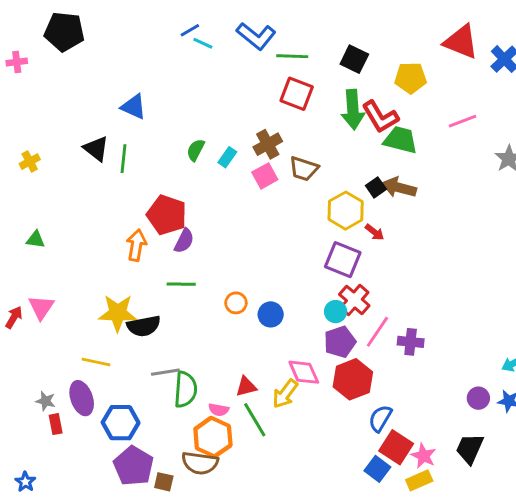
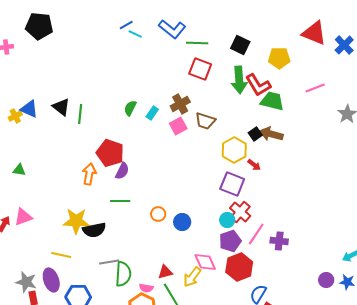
blue triangle: (134, 107) -> (29, 109), moved
pink triangle: (41, 307) -> (23, 217), turned 36
gray star: (46, 401) -> (26, 282), size x1.5

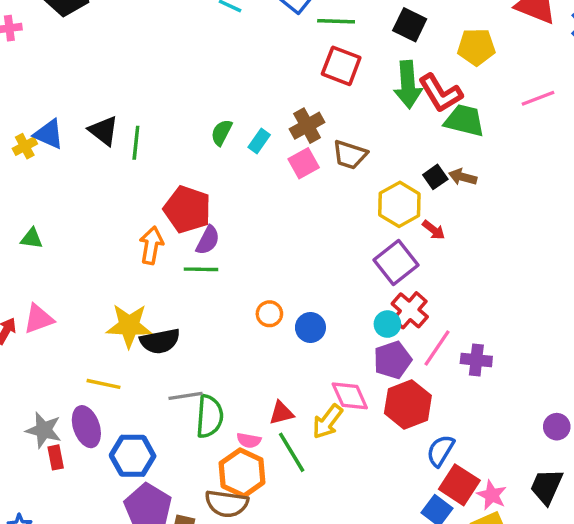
brown arrow: (271, 134) -> (463, 177), size x0.7
purple square: (232, 184) -> (396, 262), turned 30
green line: (120, 201) -> (201, 269), moved

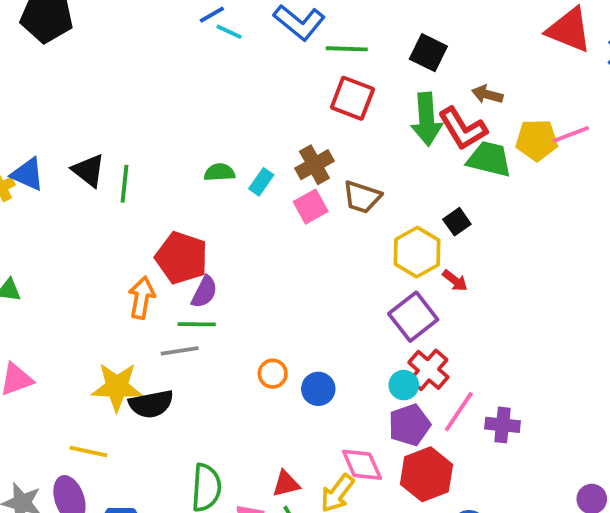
yellow pentagon: (476, 47) -> (537, 140), moved
green semicircle: (222, 132) -> (220, 172), turned 60
brown arrow: (463, 177) -> (487, 94), moved
gray line: (186, 396) -> (180, 351), moved

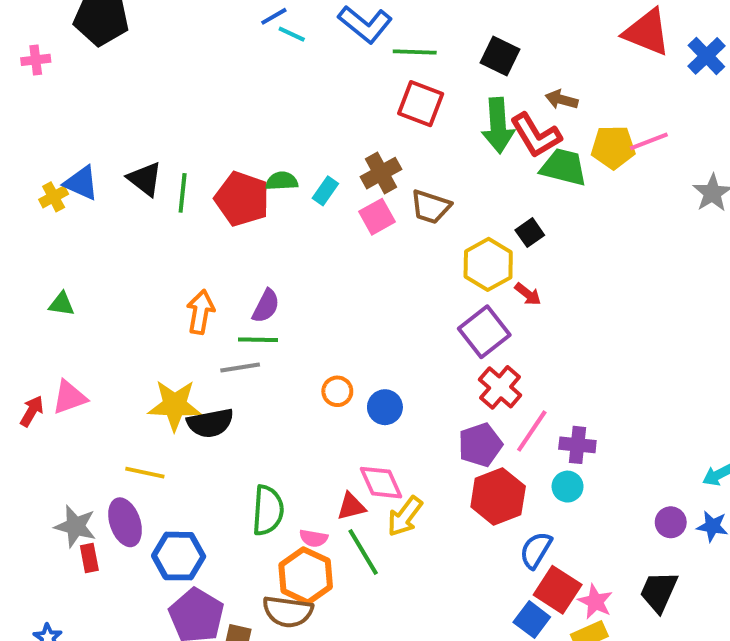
red pentagon: (182, 258) -> (242, 199), moved
cyan circle: (404, 385) -> (568, 487), moved
pink diamond: (362, 465) -> (381, 483), moved

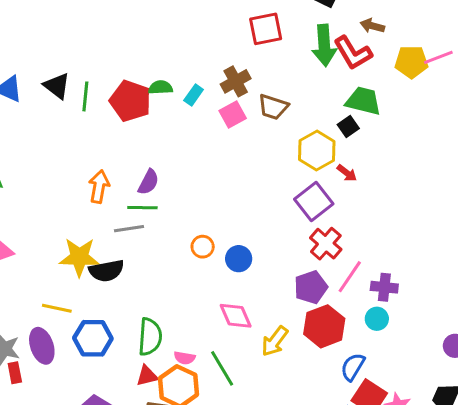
red square: (421, 104) -> (266, 29), turned -32
green trapezoid: (564, 167) -> (363, 101), moved
red triangle: (351, 506) -> (147, 376), moved
yellow arrow: (405, 516) -> (275, 341), moved
blue hexagon: (179, 556) -> (93, 338), moved

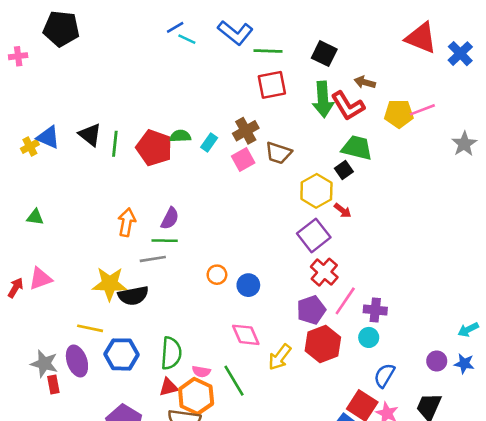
blue semicircle: (353, 367) -> (384, 375), moved

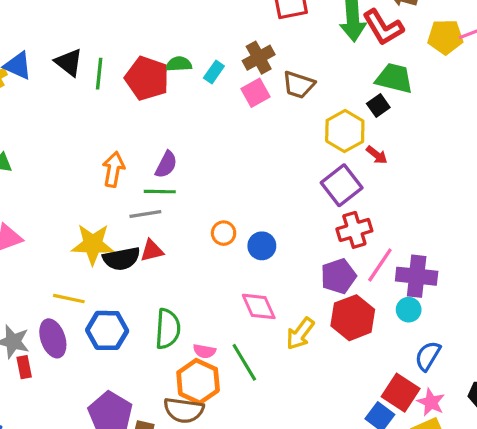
red cross: (324, 272) -> (354, 230), turned 32
purple cross: (375, 310) -> (417, 276), size x1.4
red triangle: (169, 387) -> (152, 251), moved

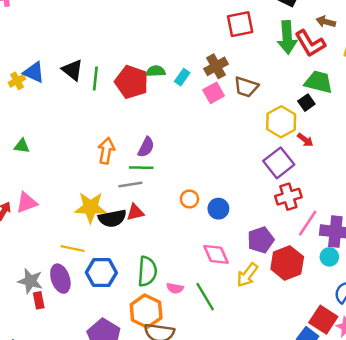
purple pentagon: (338, 276) -> (261, 240), moved
orange hexagon: (198, 381) -> (146, 311), moved

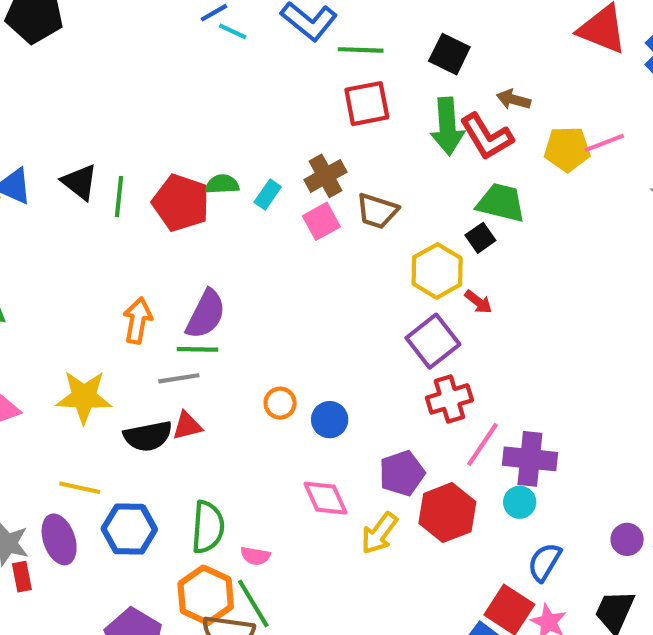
purple semicircle: (146, 147) -> (206, 314), size x1.4
yellow star: (91, 207) -> (84, 397), moved
green line: (205, 297) -> (253, 603), moved

